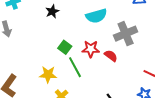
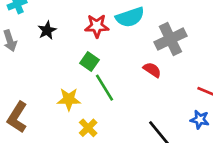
black star: (52, 11) -> (47, 30), moved
red star: (91, 49) -> (97, 26), moved

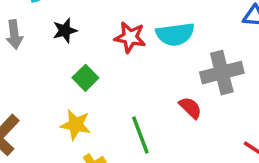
green square: (89, 62) -> (85, 78), moved
green line: (105, 88) -> (140, 135), moved

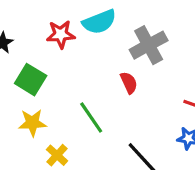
green square: (85, 78) -> (31, 80), size x1.4
red semicircle: (190, 108) -> (129, 83), turned 35

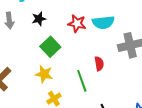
red semicircle: (129, 83) -> (99, 64), moved

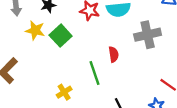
yellow star: (44, 74) -> (35, 30), moved

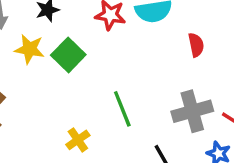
gray cross: (148, 35) -> (192, 111), moved
red semicircle: (114, 54) -> (196, 45), moved

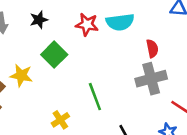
yellow star: (30, 49) -> (21, 75), moved
gray cross: (192, 111) -> (151, 79), moved

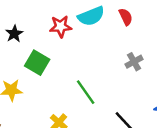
red semicircle: (152, 49) -> (126, 17), moved
gray cross: (151, 79) -> (134, 62), size x0.6

